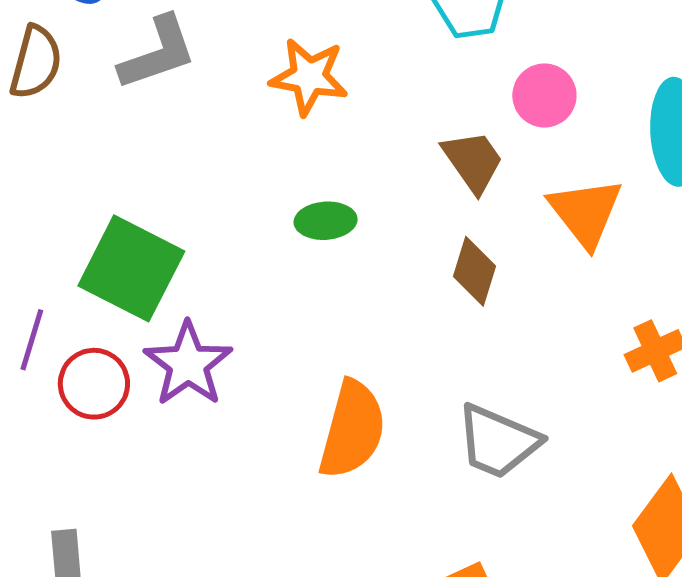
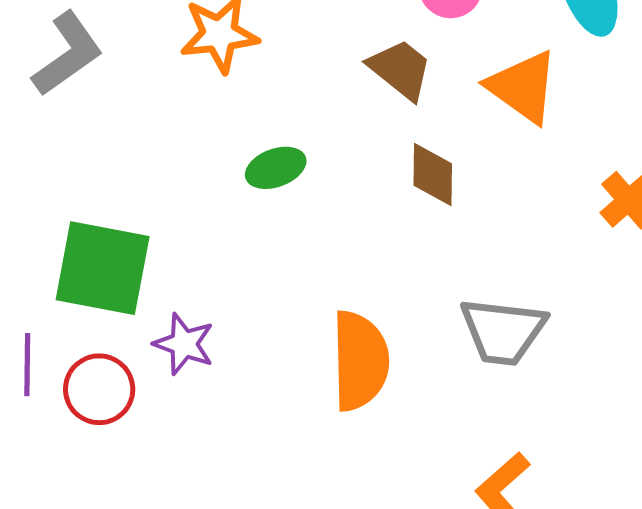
purple star: (188, 364) -> (184, 344), size x0.7

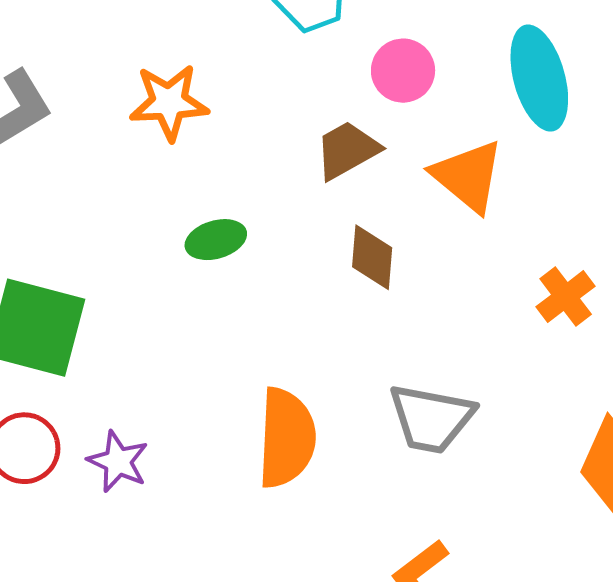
brown trapezoid: (400, 69) -> (347, 150), turned -72
purple star: (184, 344) -> (118, 462), moved

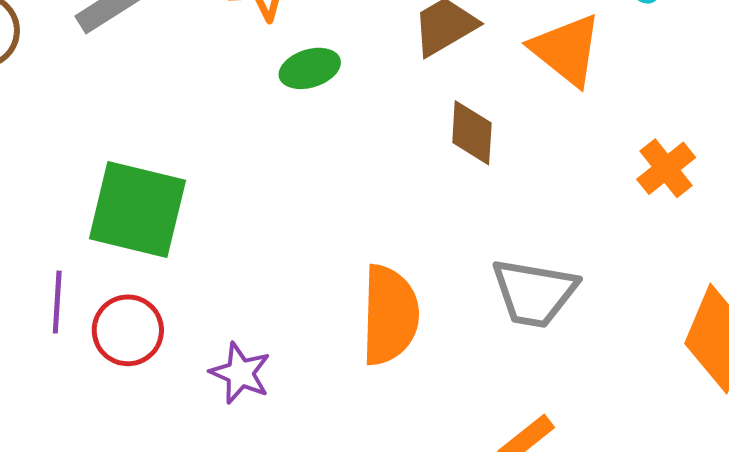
green ellipse: (216, 240) -> (310, 68), moved
purple star: (118, 462) -> (240, 373), moved

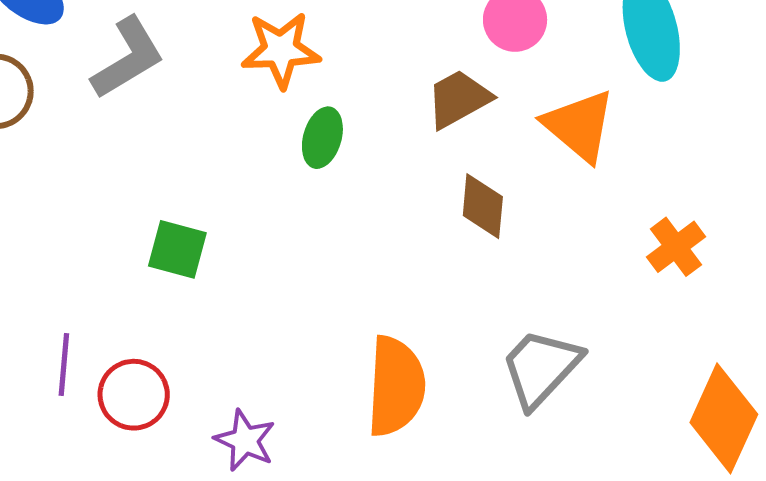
green ellipse: (310, 68) -> (322, 138), turned -58
green square: (137, 210) -> (177, 249), moved, size x0.6
gray trapezoid: (534, 293) -> (541, 368), turned 122

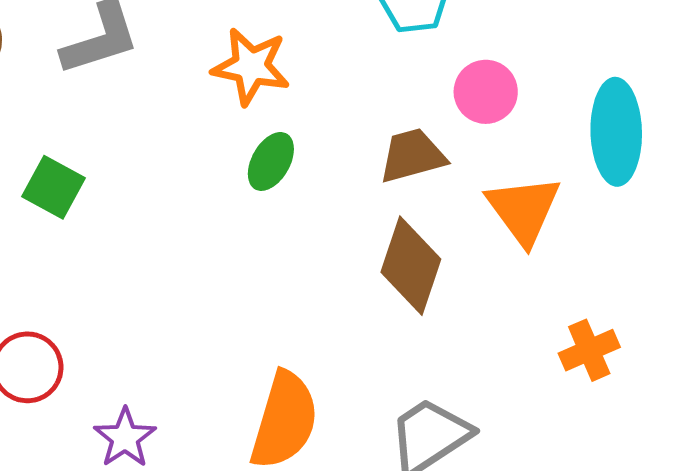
brown diamond: (483, 206) -> (411, 266), size x1.4
green square: (177, 249) -> (54, 187), moved

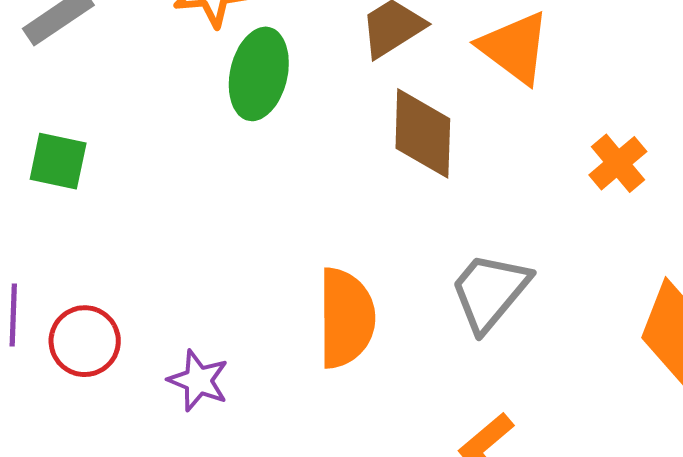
green ellipse: (271, 161) -> (259, 74), size x1.5

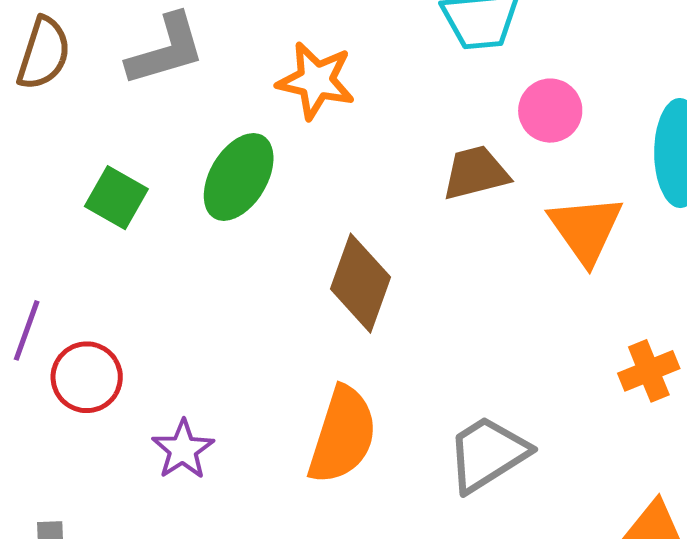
green ellipse: (259, 74) -> (239, 177), moved
brown diamond: (423, 133) -> (360, 283), moved

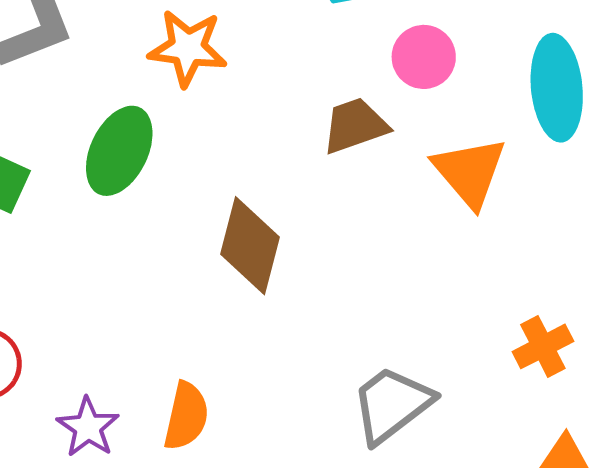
orange cross: (649, 371) -> (543, 346), moved
orange semicircle: (343, 435) -> (186, 416), moved, size x0.7

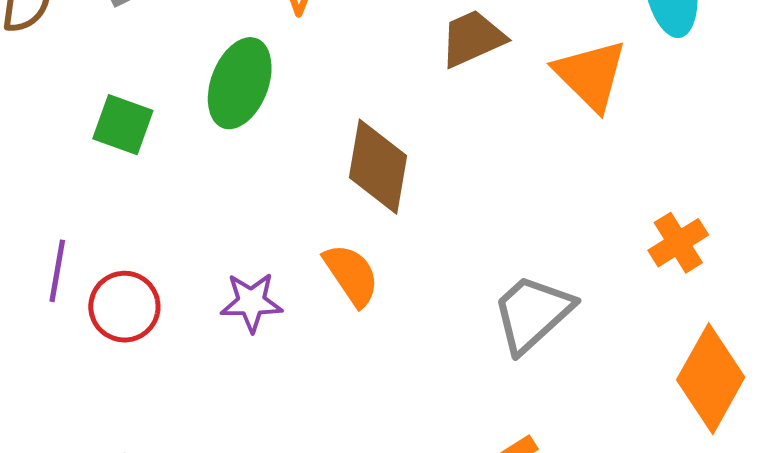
orange semicircle: (186, 416) -> (351, 275), moved, turned -42
purple star: (88, 427) -> (251, 302), moved, turned -30

